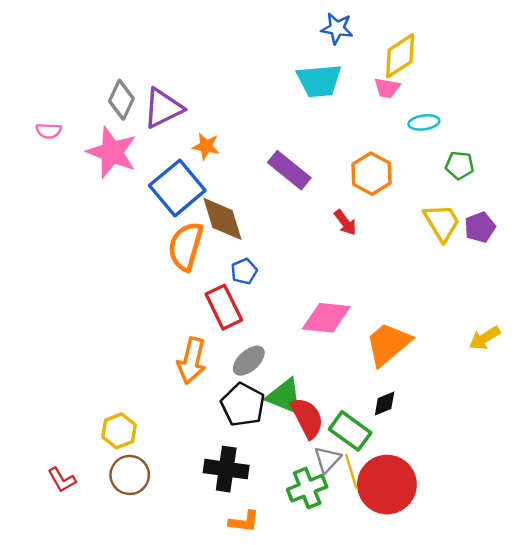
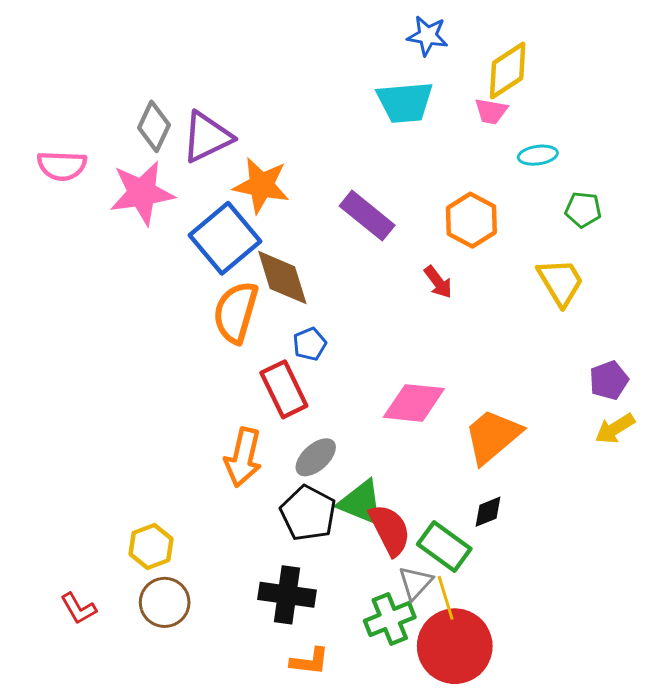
pink semicircle: (49, 131) -> (62, 166), size x1.5
orange star: (206, 146) -> (261, 185), size x1.6
pink star: (112, 152) -> (142, 193), turned -30
purple pentagon: (480, 227) -> (609, 380), moved
red circle: (387, 485) -> (455, 646), moved

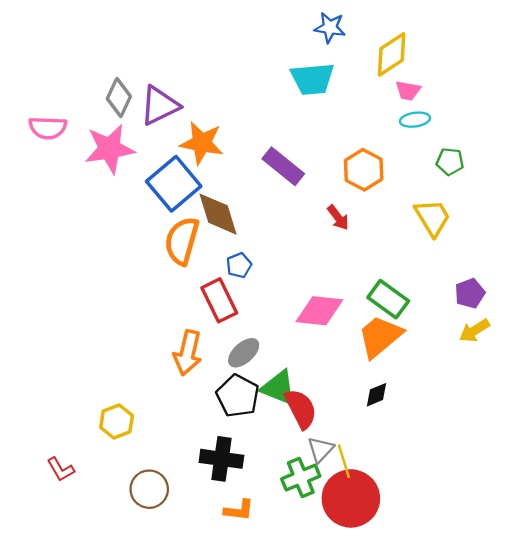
pink trapezoid: (491, 111) -> (408, 90), moved
green rectangle: (444, 546) -> (388, 299), moved
brown circle: (165, 602) -> (149, 489), moved

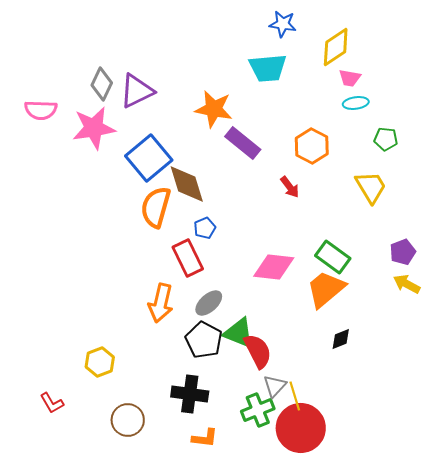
orange star: (202, 143) -> (214, 109), moved
yellow arrow: (474, 331) -> (407, 284), turned 60
black diamond: (377, 395) -> (341, 339), moved

